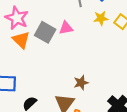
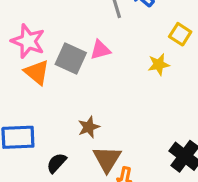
yellow star: (101, 18) -> (159, 64), moved
brown star: (81, 83) -> (89, 127), moved

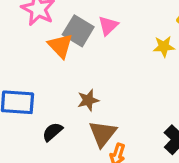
pink triangle: (100, 50) -> (108, 26), turned -35
orange triangle: (37, 72) -> (60, 46), moved

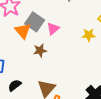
pink triangle: (108, 26) -> (53, 29), moved
brown star: (88, 100) -> (40, 51), moved

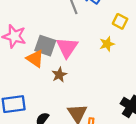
pink triangle: (53, 29) -> (67, 47), size x1.5

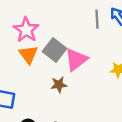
orange triangle: (35, 59) -> (28, 54), moved

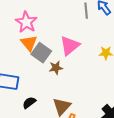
gray square: (55, 50) -> (41, 53), moved

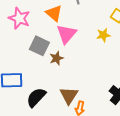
orange triangle: (29, 43) -> (54, 13), moved
black semicircle: (29, 103) -> (36, 97), size x1.5

